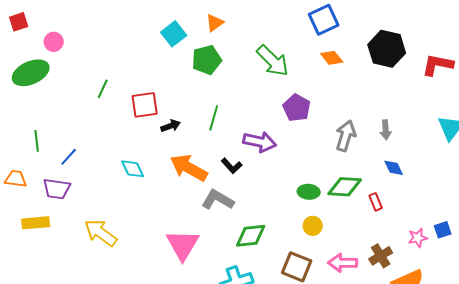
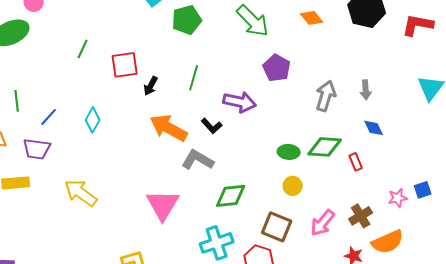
black arrow: (171, 126) -> (151, 86), turned 138
cyan diamond: (133, 169) -> (93, 120), moved, turned 55
pink arrow: (343, 263) -> (323, 223), turned -52

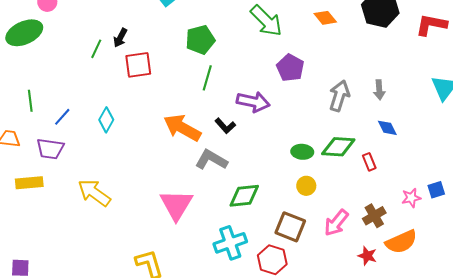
green pentagon: (187, 20) -> (200, 40), moved
black arrow: (151, 86) -> (120, 38), moved

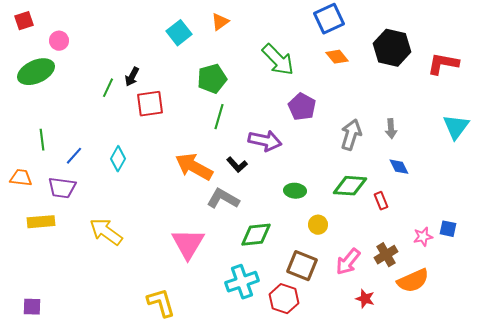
green ellipse: (302, 152) -> (295, 191), moved
blue square: (436, 190) -> (448, 229), turned 30
red star: (367, 256) -> (365, 299), moved

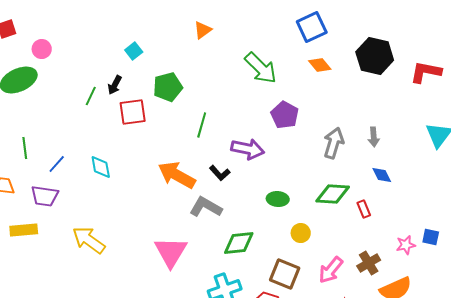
cyan square: (179, 33) -> (134, 51), moved, size x0.7
green pentagon: (212, 79) -> (168, 87), moved
cyan diamond: (118, 159) -> (101, 167), turned -40

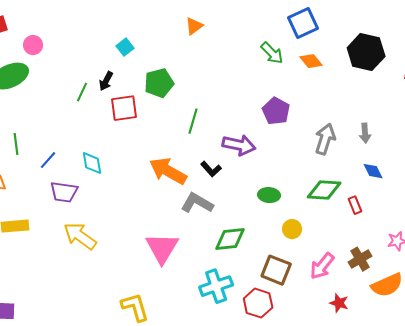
green arrow: (261, 68) -> (272, 53), moved, size x0.7
purple trapezoid: (45, 196) -> (64, 192), moved

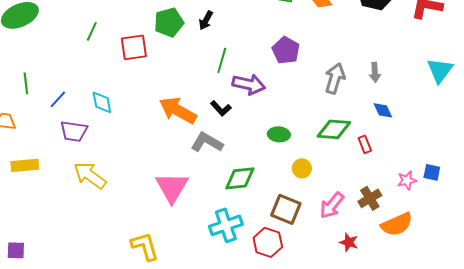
black arrow: (106, 81) -> (206, 20), moved
green line: (193, 121) -> (222, 60), moved

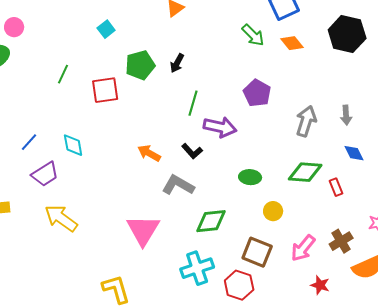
orange arrow: (178, 110) -> (149, 153), size x0.6
purple trapezoid: (74, 131) -> (45, 174), turned -40

